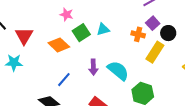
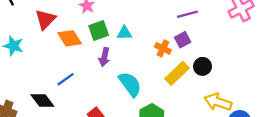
black circle: (168, 33) -> (202, 66), moved
red triangle: (24, 36) -> (45, 19), moved
purple arrow: (93, 67) -> (104, 57), moved

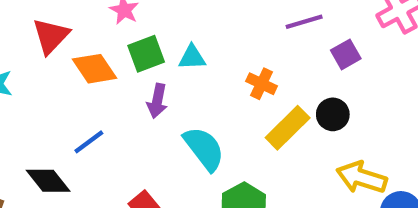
purple square: (183, 40) -> (346, 54), moved

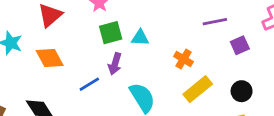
orange diamond: (95, 69) -> (50, 58), moved
black circle: (333, 114) -> (242, 91), moved
blue line: (89, 142) -> (89, 84), moved

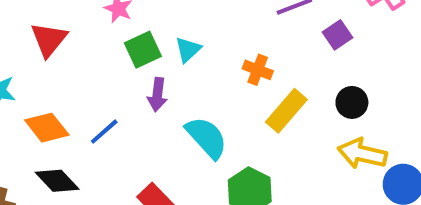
cyan triangle: (140, 38) -> (188, 49), turned -36
orange diamond: (50, 58) -> (47, 128), moved
blue line: (89, 84) -> (104, 132), moved

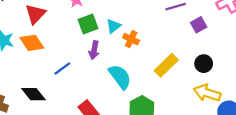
orange cross: (258, 70) -> (131, 39), moved
orange diamond: (47, 128) -> (32, 43), moved

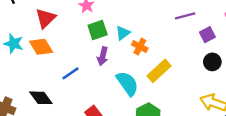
black circle: (204, 64) -> (212, 62), moved
yellow rectangle: (166, 65) -> (159, 71), moved

